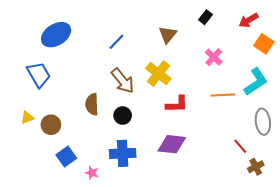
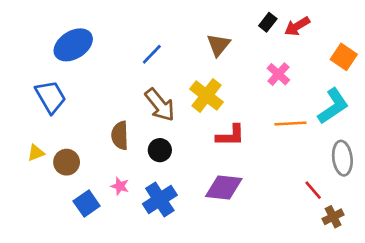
red arrow: (249, 20) -> (297, 26), moved
blue cross: (123, 153) -> (160, 199), turned -30
pink star: (92, 173) -> (120, 186), moved

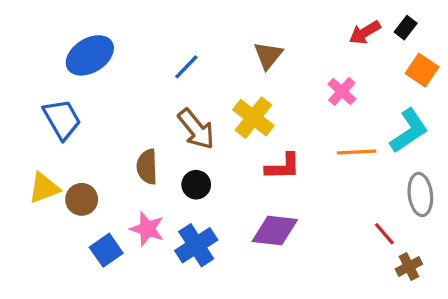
black rectangle: (268, 22) -> (406, 28), moved
yellow triangle: (36, 153) -> (44, 188), size x1.5
pink star: (120, 186) -> (147, 229), size x1.5

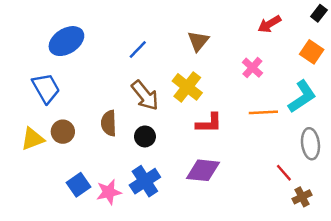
black rectangle: (406, 28) -> (319, 13), moved
brown circle: (82, 199) -> (63, 132), moved
pink star: (147, 229) -> (109, 192), moved, turned -30

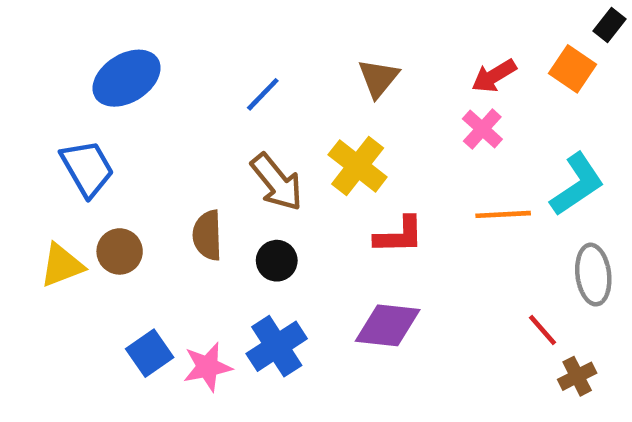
red arrow: (269, 24) -> (494, 76), moved
orange square: (312, 52) -> (572, 69), moved

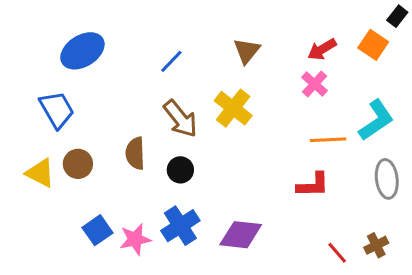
red L-shape: (399, 235) -> (313, 185), moved
yellow triangle: (62, 265) -> (40, 173), turned 48
purple diamond: (388, 325) -> (241, 235), moved
red line: (542, 330) -> (337, 253), moved

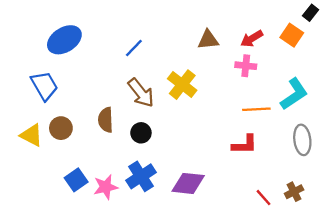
brown triangle: (247, 51) -> (208, 40), moved, turned 45
pink cross: (314, 84) -> (246, 66), turned -36

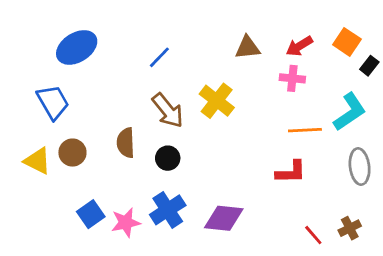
black rectangle: (311, 13) -> (369, 66), moved

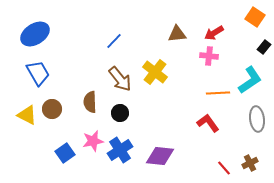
orange square: (347, 42) -> (255, 17), moved
blue ellipse: (77, 47) -> (35, 34), moved
red L-shape: (291, 172) -> (208, 123), turned -125
pink star: (126, 223) -> (93, 141), moved

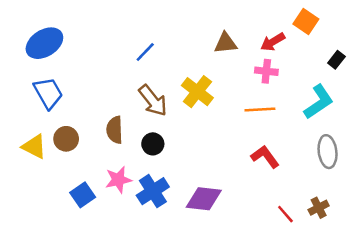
orange square: (255, 17) -> (306, 21), moved
orange line: (218, 93) -> (260, 109), moved

